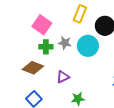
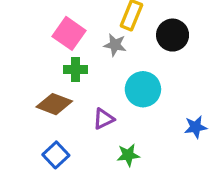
gray star: (65, 43) -> (115, 45), moved
cyan circle: (88, 46) -> (143, 89), moved

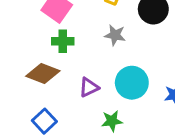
gray star: (115, 45) -> (115, 35), moved
cyan circle: (143, 89) -> (132, 83), moved

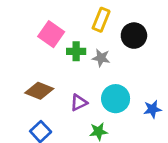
green cross: (63, 41) -> (76, 51), moved

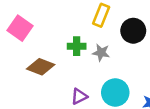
pink square: (51, 34) -> (20, 28), moved
brown diamond: (39, 91) -> (41, 67), moved

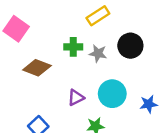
yellow rectangle: (101, 15) -> (98, 16), turned 35
black circle: (133, 31) -> (130, 46), moved

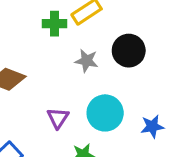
green cross: (73, 47) -> (55, 24), moved
purple triangle: (76, 98) -> (58, 118), turned -30

